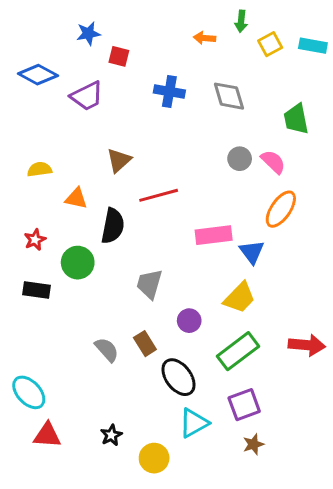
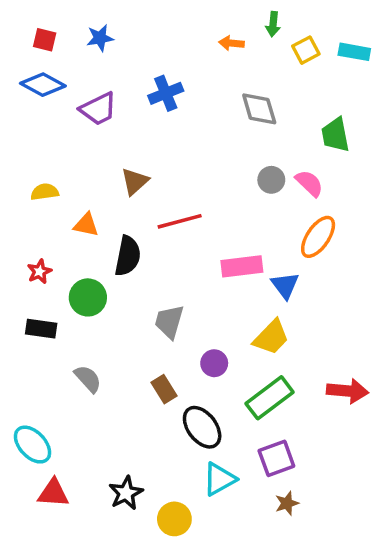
red square: (119, 56) -> (45, 40), moved
blue cross: (169, 92) -> (166, 93), moved, turned -32
gray semicircle: (107, 350) -> (88, 379), moved
black star: (111, 435) -> (126, 493), size x1.4

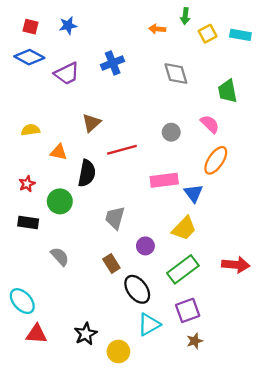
gray circle: (271, 180) -> (171, 132), moved

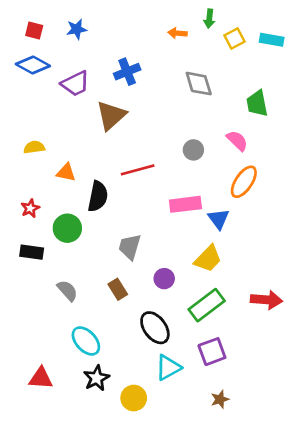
brown triangle: (91, 123) -> (111, 115), moved, size x1.4
brown rectangle: (111, 264) -> (118, 289), moved
cyan ellipse: (22, 301) -> (86, 341), moved
brown star: (195, 341) -> (220, 399), moved

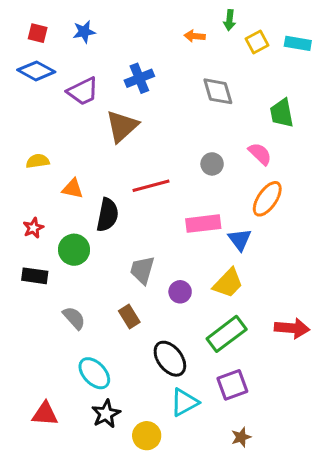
purple circle: (164, 279) -> (180, 292), moved

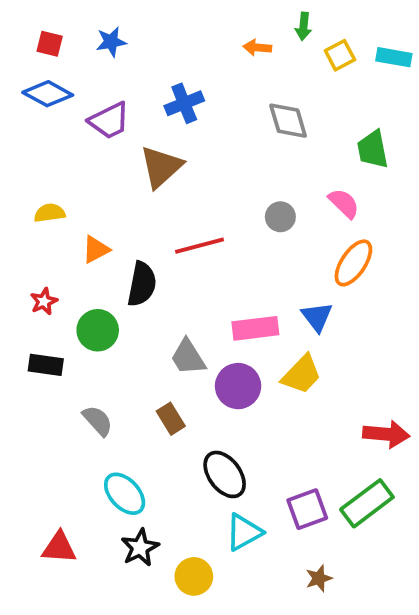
orange triangle: (73, 189) -> (96, 249), turned -40
pink rectangle: (203, 224) -> (255, 328), moved
gray trapezoid: (142, 270) -> (188, 357), turned -48
purple circle: (180, 292) -> (238, 386), size x1.5
green rectangle: (227, 334) -> (367, 503), moved

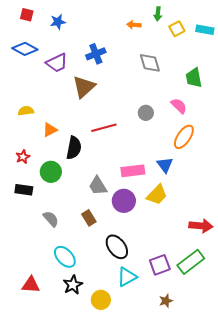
red square: (50, 44) -> (27, 15), moved

